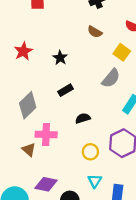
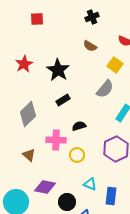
black star: (60, 58) -> (58, 70), size x1.6
pink cross: (46, 134) -> (56, 140), moved
yellow circle: (90, 152) -> (77, 155), moved
cyan triangle: (95, 181) -> (90, 184), turned -40

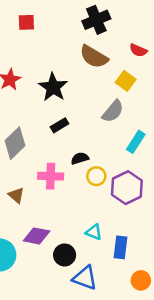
black cross: (92, 17) -> (96, 20), size x1.5
brown semicircle: (90, 46) -> (94, 57), size x1.6
yellow circle: (77, 155) -> (96, 176), moved

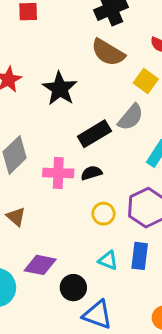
black rectangle: (59, 125) -> (94, 134), moved, size x1.5
pink cross: (51, 176) -> (58, 173), moved
yellow circle: (96, 176) -> (103, 214), moved
blue rectangle: (121, 247) -> (140, 256), moved

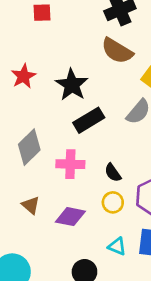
black rectangle: (94, 134) -> (89, 120), moved
black semicircle: (91, 173) -> (113, 173), moved, turned -108
purple diamond: (40, 265) -> (70, 217), moved

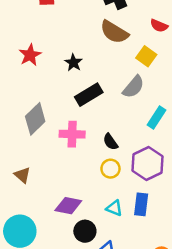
black star: (72, 85) -> (73, 63), size x0.6
brown triangle: (31, 205) -> (22, 175), moved
purple diamond: (70, 217) -> (68, 206), moved

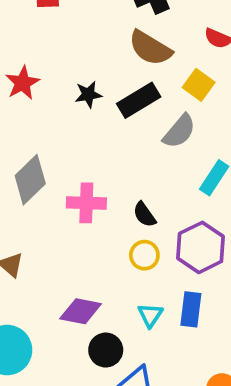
black star: (73, 63) -> (88, 94), turned 30
black rectangle: (89, 95) -> (139, 100), moved
cyan triangle: (114, 208) -> (150, 315), turned 42

